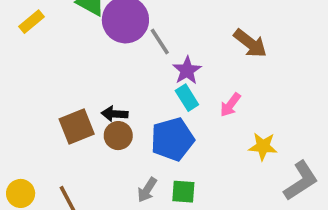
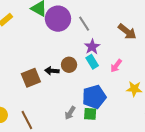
gray line: (160, 42) -> (84, 24), moved
brown circle: (118, 136) -> (69, 65), moved
blue pentagon: (172, 139) -> (94, 97), moved

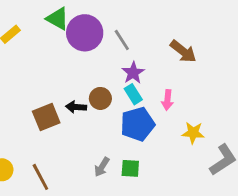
pink arrow: (116, 66) -> (167, 100), turned -32
blue pentagon: (94, 97) -> (137, 124), moved

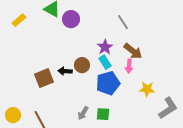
purple circle: (85, 33) -> (71, 19), size x0.7
gray line: (122, 40) -> (123, 22), moved
brown arrow: (183, 51) -> (133, 51), moved

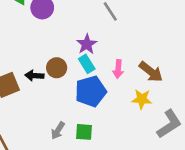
brown arrow: (133, 51) -> (151, 72), moved

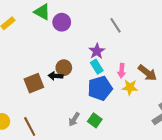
brown circle: (57, 68) -> (64, 68), moved
yellow star: (142, 99) -> (130, 87), moved
green square: (84, 132) -> (95, 120), turned 32

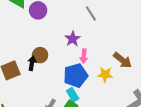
cyan rectangle: (97, 67) -> (73, 95), moved
pink arrow: (122, 71) -> (84, 56), moved
black arrow: (56, 76) -> (32, 63), turned 96

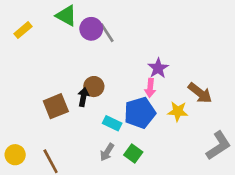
gray line: (91, 13) -> (107, 33), moved
purple star: (73, 39) -> (158, 68), moved
cyan rectangle: (73, 95) -> (112, 123), moved, turned -32

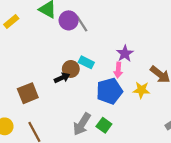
black arrow: (83, 97) -> (62, 78), turned 56
brown square: (56, 106) -> (28, 93), moved
cyan rectangle: (112, 123) -> (86, 62), moved
gray arrow: (107, 152) -> (82, 124), size x1.5

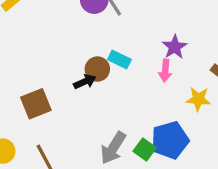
blue pentagon: (109, 91) -> (170, 140), moved

